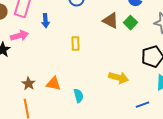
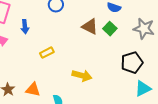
yellow rectangle: (76, 44) -> (47, 53), moved, turned 64
yellow arrow: (118, 78) -> (82, 76), moved

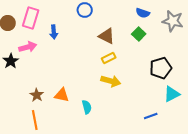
brown triangle: (90, 27) -> (107, 36), moved
gray star: (144, 29) -> (173, 21), moved
yellow rectangle: (47, 53) -> (109, 58), moved

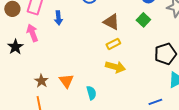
pink arrow: (28, 47) -> (32, 33), turned -96
orange triangle: (62, 95) -> (66, 81), turned 42

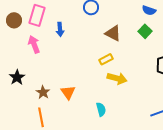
yellow rectangle: (113, 44) -> (106, 59), moved
black star: (15, 47) -> (17, 77), moved
cyan semicircle: (91, 93) -> (101, 109), moved

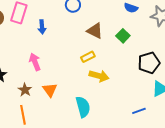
green square: (145, 31) -> (123, 36), moved
pink arrow: (34, 44) -> (35, 62), moved
cyan semicircle: (101, 109) -> (83, 107), size x1.5

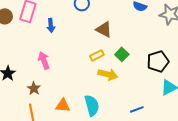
green square: (123, 36) -> (122, 54), moved
orange triangle: (50, 90) -> (63, 105), moved, turned -49
blue line: (139, 111) -> (137, 109), moved

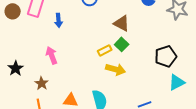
brown triangle: (104, 29) -> (122, 23), moved
green square: (122, 54) -> (122, 44), moved

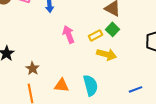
pink arrow: (52, 55) -> (68, 34), moved

